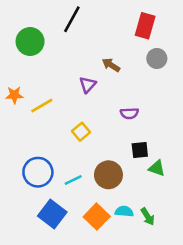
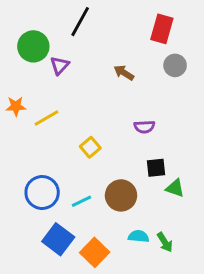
purple triangle: (88, 85) -> (60, 65), moved
orange square: (97, 217) -> (95, 252), moved

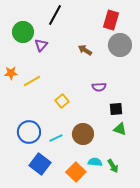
gray circle: (175, 65) -> (120, 45), size x1.5
black square: (156, 168) -> (116, 109), moved
orange square: (95, 252) -> (76, 172), moved

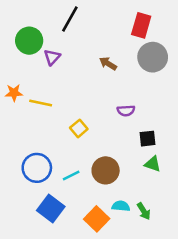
yellow line: (32, 81) -> (41, 103), turned 42

